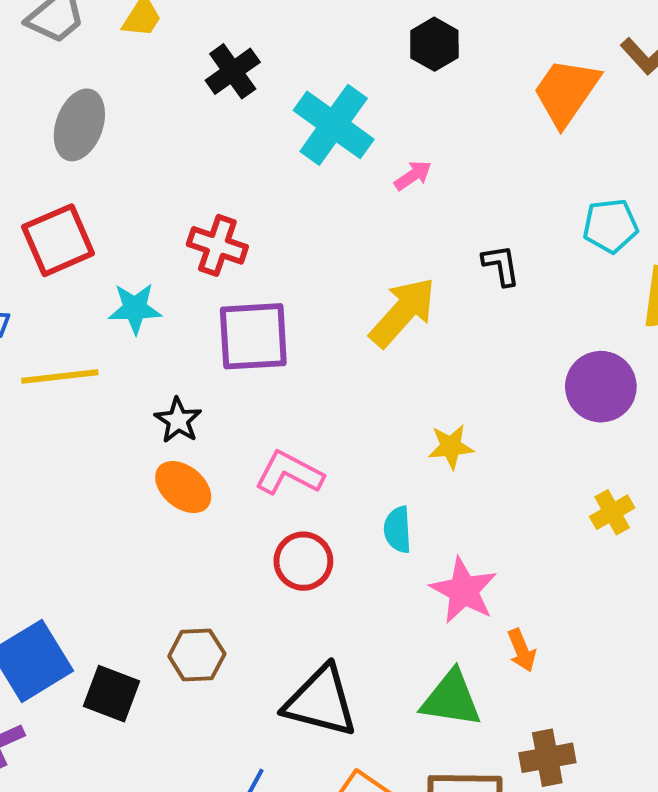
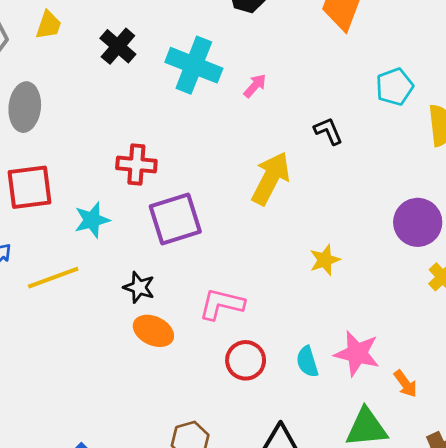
red square: (58, 240) -> (30, 187), turned 30
purple circle: (601, 387) -> (418, 222), moved
cyan semicircle: (398, 530) -> (307, 362), moved

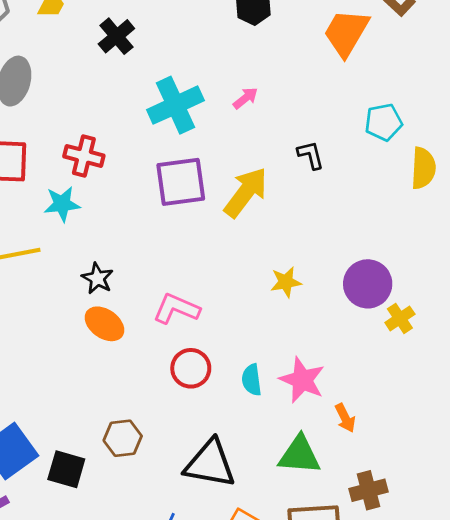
cyan cross: (194, 65) -> (175, 105), moved, turned 34
red cross: (136, 164) -> (84, 156), moved
purple square: (175, 219) -> (181, 182), moved
purple circle: (418, 222) -> (368, 284), moved

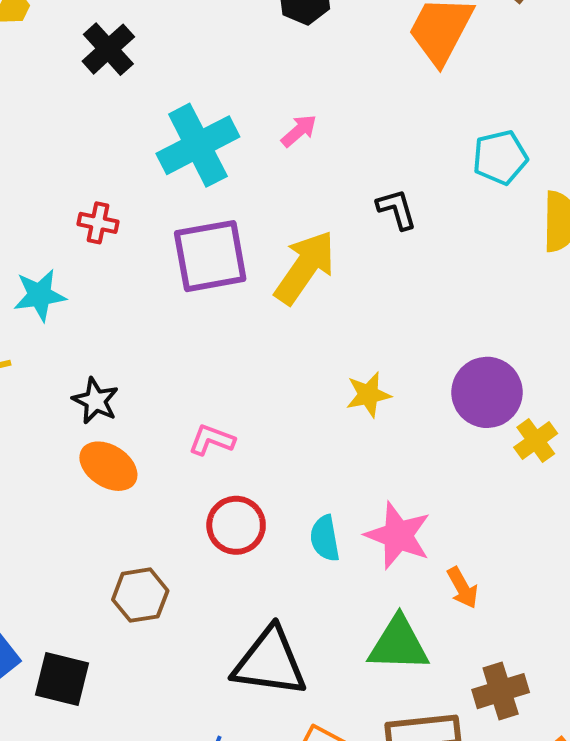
red cross: (84, 156) -> (98, 223), moved, size x0.7
pink L-shape: (176, 309) -> (212, 440), size x0.7
brown hexagon: (123, 438) -> (140, 595), moved

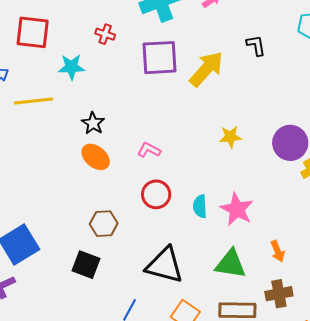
orange arrow: (463, 588) -> (278, 251), moved
black square: (62, 679) -> (86, 265), moved

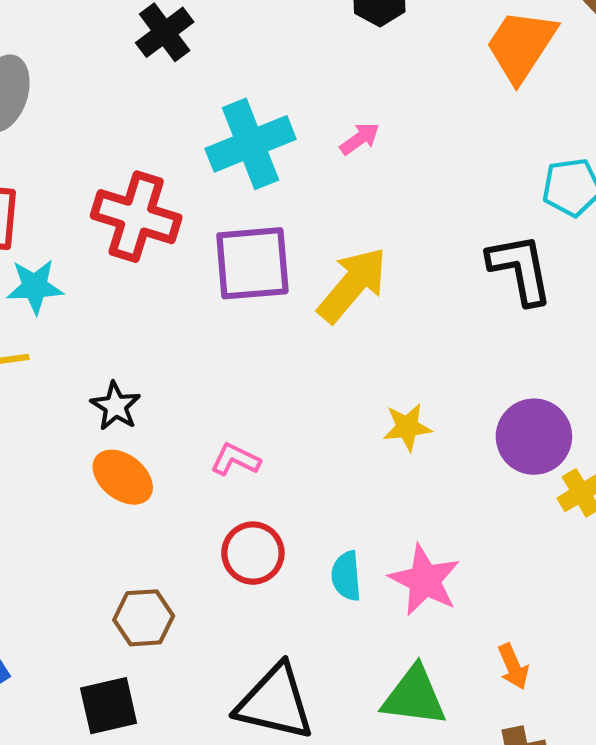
red cross: (105, 34) -> (136, 217), size x2.0
black L-shape: (256, 45) -> (520, 269), moved, size x1.6
cyan star: (71, 67) -> (35, 287), moved
black square: (86, 265) -> (109, 706), turned -32

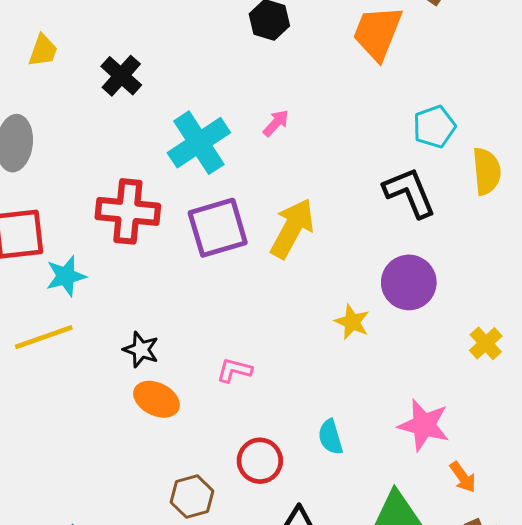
yellow star: (407, 427) -> (352, 322), turned -30
purple circle: (534, 437) -> (409, 282), moved
red circle: (253, 553) -> (260, 461), moved
pink star: (425, 580) -> (424, 425), moved

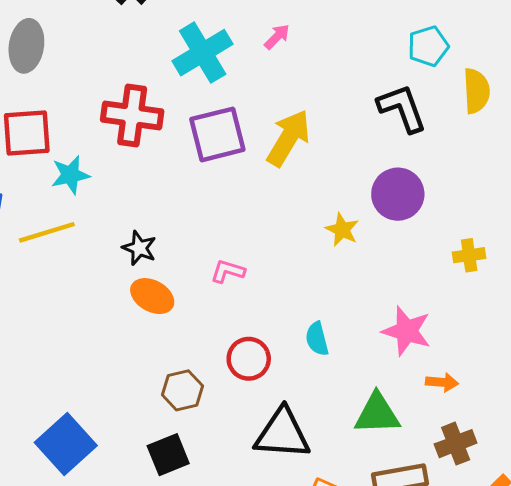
yellow cross: (486, 343) -> (469, 255), turned 32
orange arrow: (463, 477) -> (442, 382), turned -52

